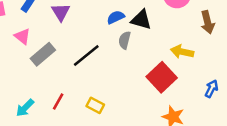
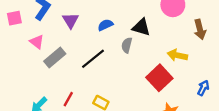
blue semicircle: (116, 17) -> (105, 25), moved

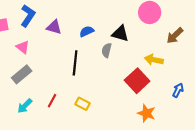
purple triangle: (71, 20) -> (54, 27), turned -42
brown arrow: (200, 29) -> (175, 36), turned 60
gray rectangle: (55, 58) -> (22, 74), moved
black line: (93, 59) -> (75, 63), turned -45

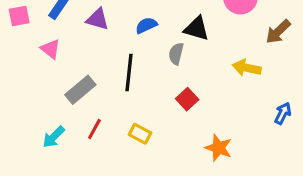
gray rectangle: (22, 74) -> (80, 90), moved
red square: (137, 81) -> (187, 99), moved, size x0.6
orange star: (146, 113) -> (218, 148), moved

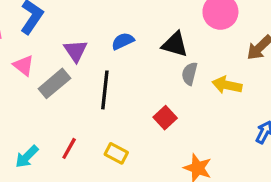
purple triangle: (98, 19) -> (76, 51), moved, turned 40
gray semicircle: (176, 54) -> (189, 74), moved
gray rectangle: (80, 90) -> (54, 83), moved

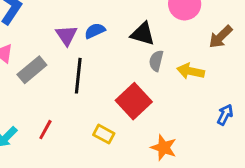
purple triangle: (76, 51) -> (66, 35), moved
red square: (165, 118) -> (134, 101), size x1.6
yellow rectangle: (116, 153) -> (104, 134), moved

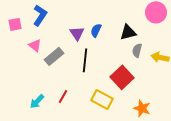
blue semicircle: (95, 31) -> (96, 30), turned -40
black triangle: (143, 34) -> (128, 32), turned -30
yellow rectangle: (104, 134) -> (102, 99), size x1.5

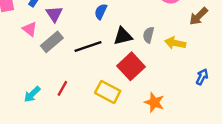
black triangle: (128, 32) -> (123, 36), moved
purple triangle: (77, 33) -> (54, 14), moved
black line: (85, 60) -> (88, 47), turned 65

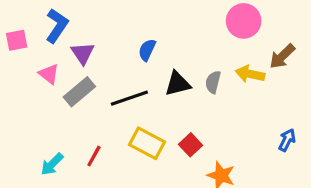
yellow arrow: (175, 43) -> (250, 74), moved
red square: (131, 66) -> (190, 145), moved, size x0.6
yellow rectangle: (108, 92) -> (147, 143), moved

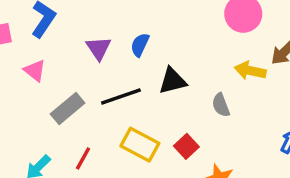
purple triangle: (83, 53) -> (99, 48), moved
gray semicircle: (213, 82) -> (221, 105), moved, turned -35
gray rectangle: (79, 92) -> (68, 109), moved

